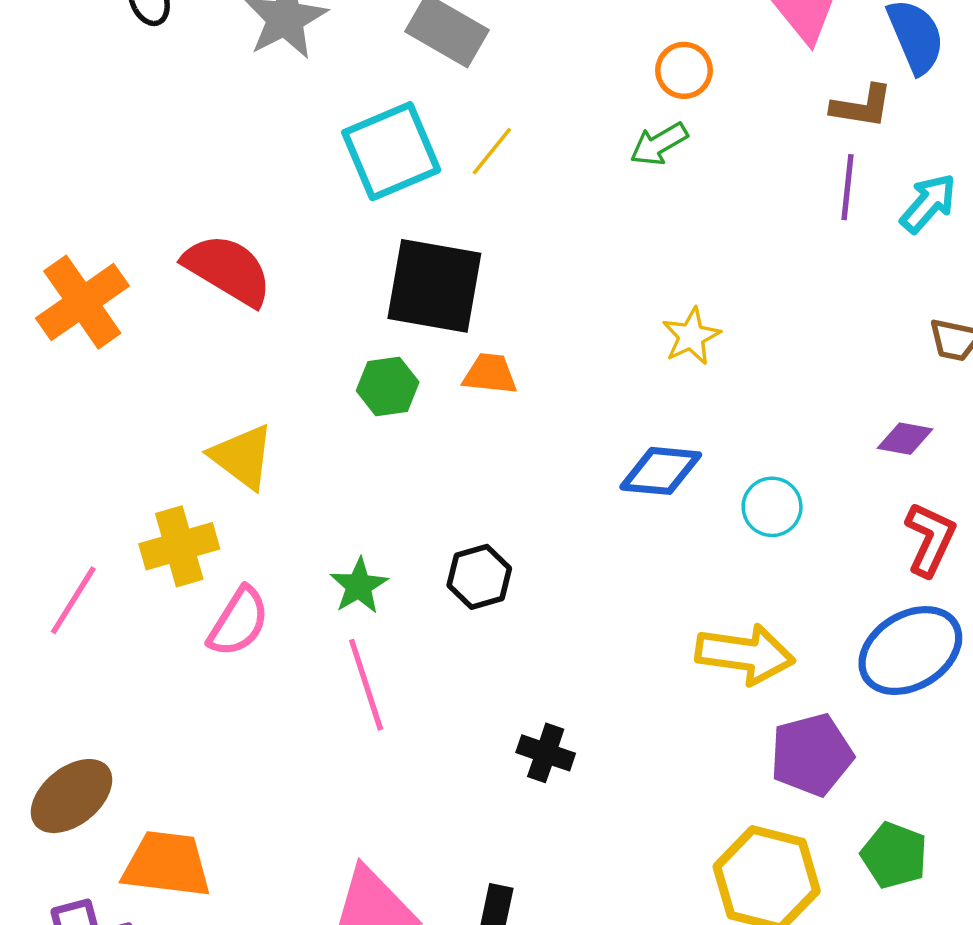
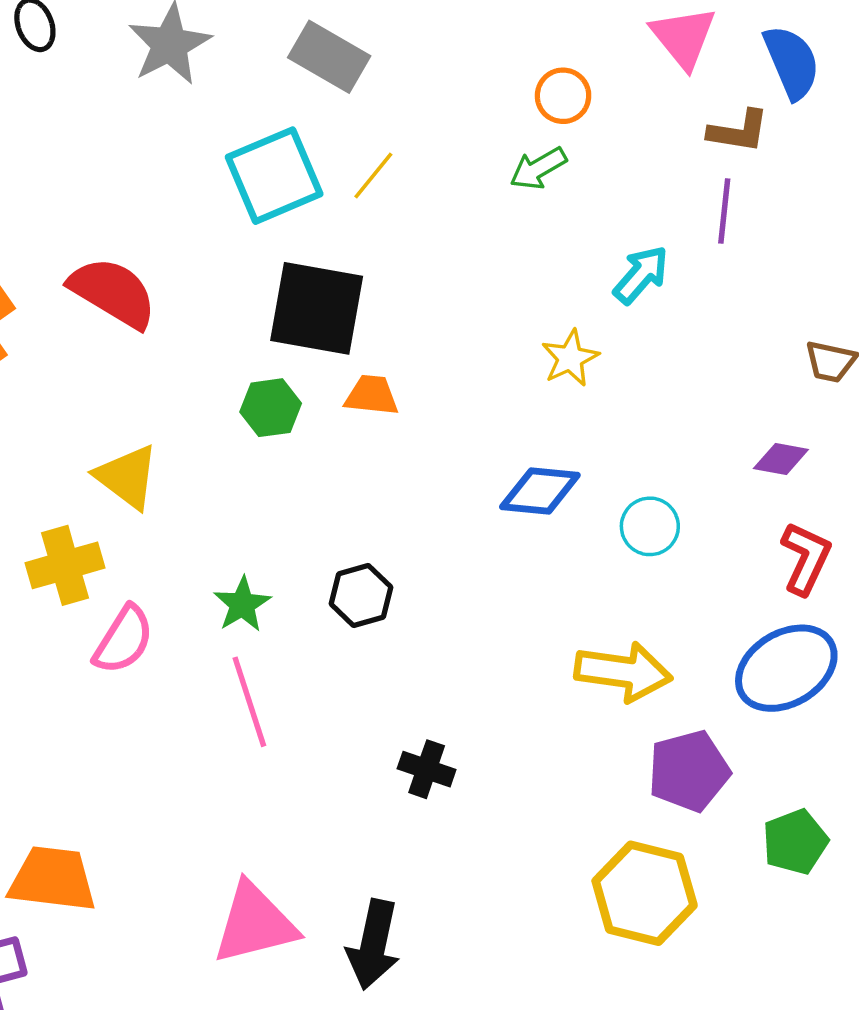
cyan arrow: (928, 203) -> (641, 275), moved
green pentagon: (894, 855) -> (795, 842), moved, turned 30

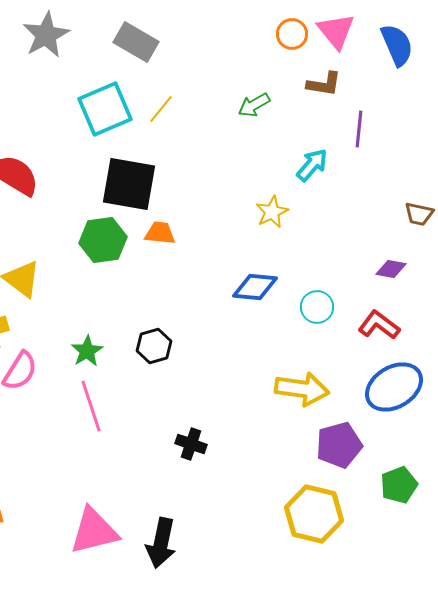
orange circle: (563, 96) -> (292, 34), moved
brown L-shape: (738, 131) -> (324, 84), moved
green hexagon: (271, 408) -> (103, 240), size x1.4
red L-shape: (806, 558) -> (379, 325), moved, turned -78

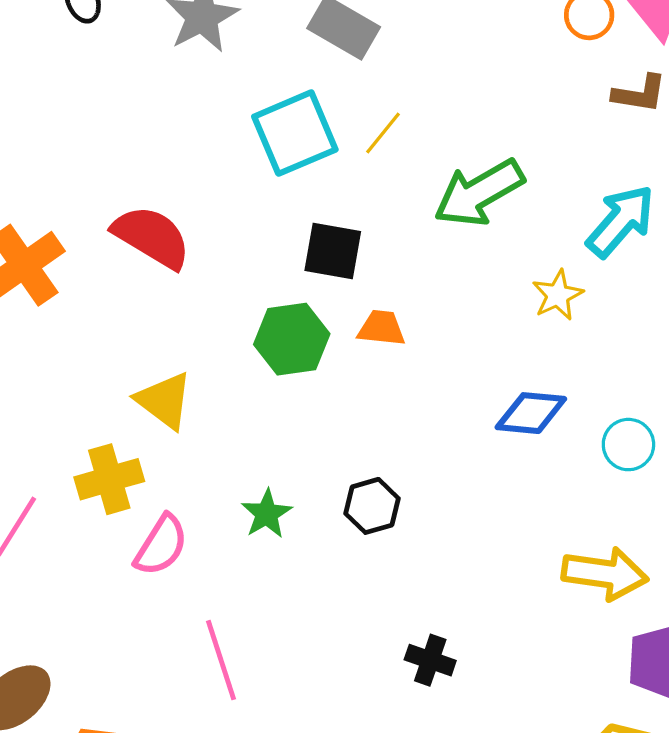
green arrow: (254, 105) -> (479, 193), moved, size x1.8
cyan arrow: (312, 165) -> (621, 221), size x1.4
black square: (129, 184) -> (333, 251), size x0.7
pink line: (91, 406) -> (221, 660), moved

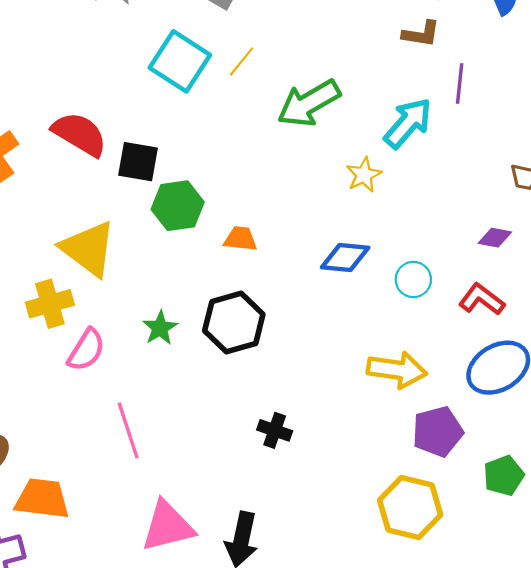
cyan square: (295, 133) -> (180, 61), turned -34
black square: (333, 251) -> (138, 162), moved
orange trapezoid: (381, 328) -> (240, 239), moved
yellow triangle: (164, 401) -> (88, 249), size x1.4
black hexagon: (372, 506) -> (234, 322), size x1.6

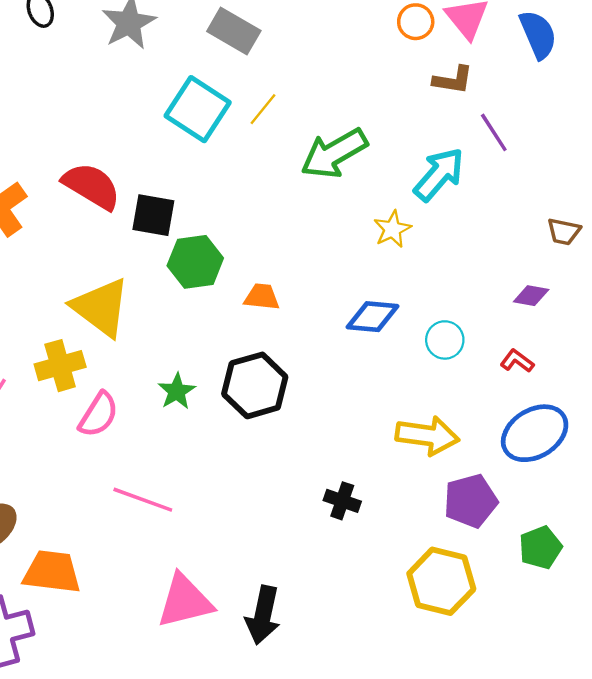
purple line: (460, 83) -> (494, 132), turned -39
red L-shape: (482, 299) -> (517, 361), size x0.7
pink line: (128, 430) -> (143, 500), turned -52
black cross: (275, 430) -> (342, 501), moved

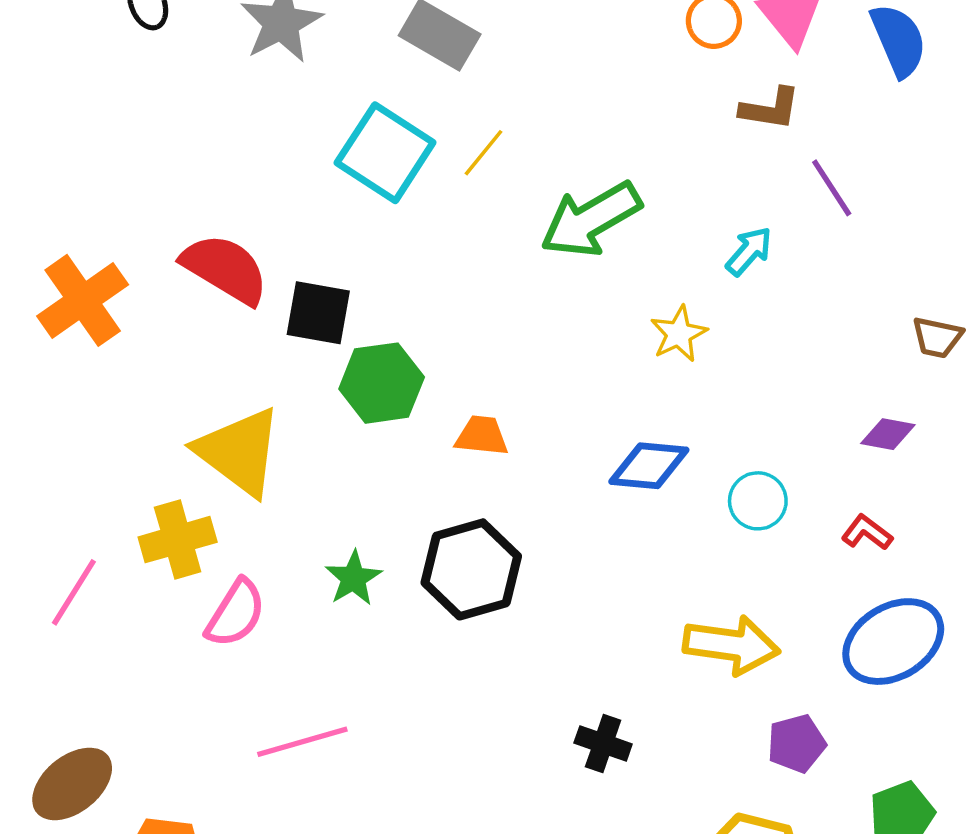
cyan arrow: (439, 174) -> (749, 251), size x0.6
pink line: (143, 500) -> (302, 742), turned -36
purple pentagon: (470, 501) -> (797, 744), size x0.7

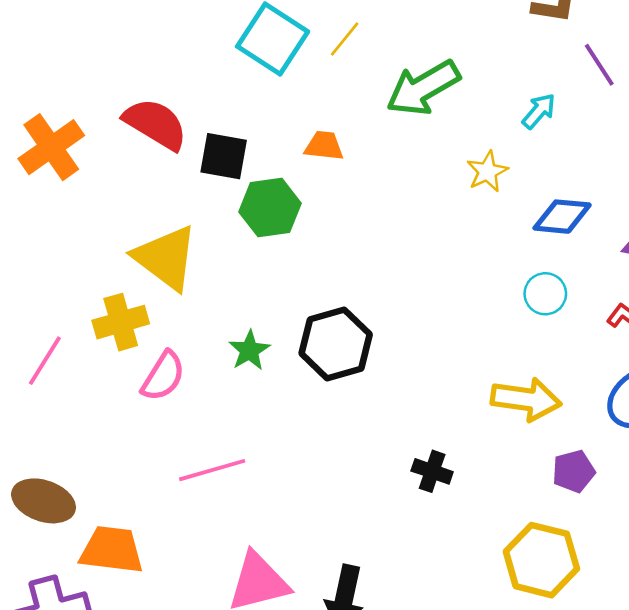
orange trapezoid: (482, 436) -> (324, 146), moved
blue diamond: (649, 466) -> (562, 217), moved
brown ellipse: (72, 784) -> (44, 501), turned 58

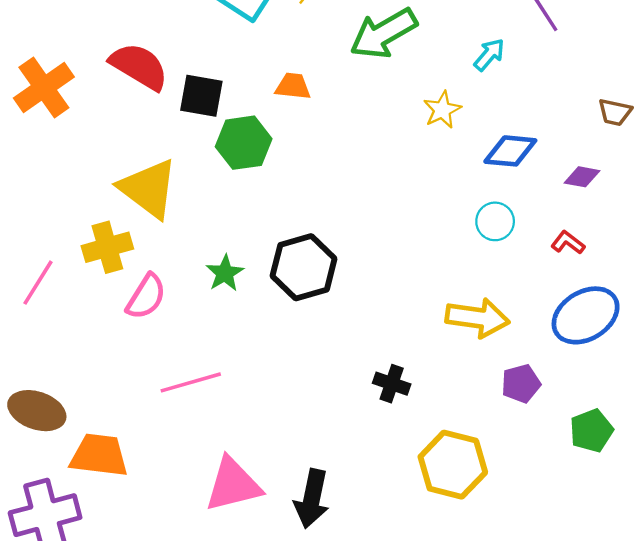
yellow hexagon: (541, 560) -> (453, 465), moved

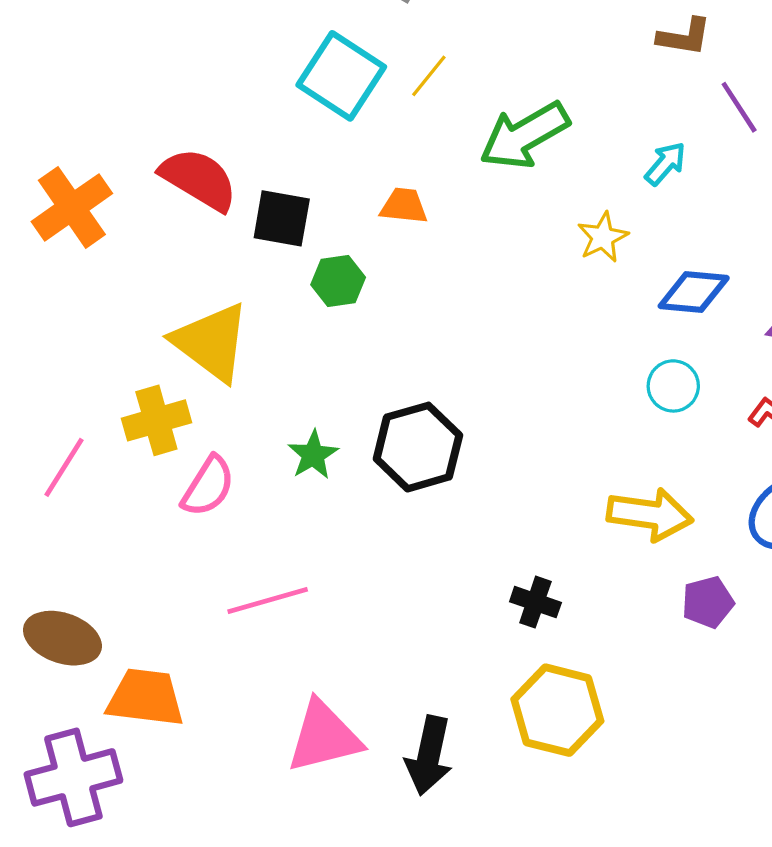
green hexagon: (244, 143) -> (338, 281), size x0.7
yellow hexagon: (453, 465) -> (557, 710), moved

